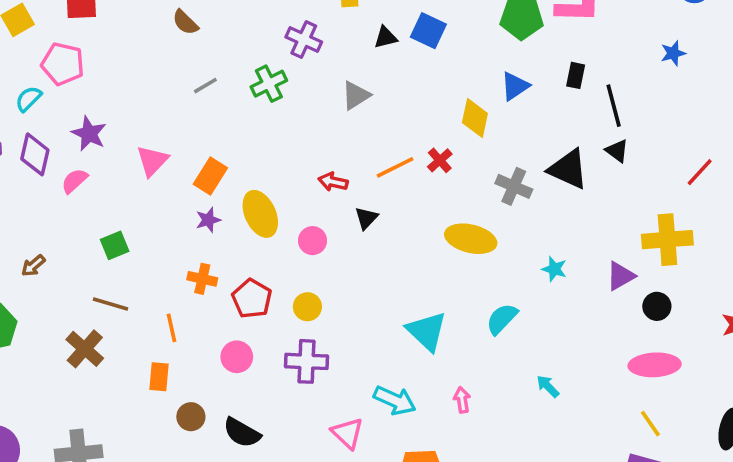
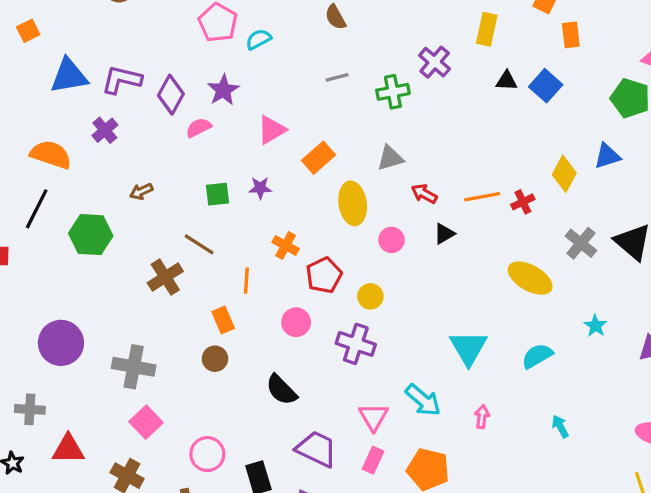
gray triangle: (356, 95) -> (390, 158), moved
cyan semicircle: (29, 99) -> (258, 39), moved
purple star: (208, 220) -> (260, 188), moved
orange rectangle: (159, 377) -> (223, 320), turned -45
brown circle: (191, 417) -> (215, 359), moved

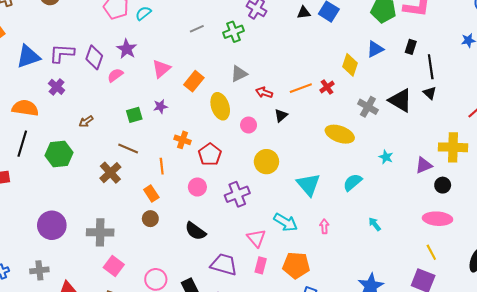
yellow circle: (370, 296) -> (266, 162), moved, size x1.5
purple cross: (356, 344) -> (237, 194), turned -30

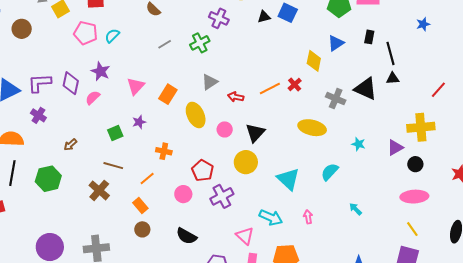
black triangle: (430, 93) -> (393, 78), turned -40
black triangle: (281, 115) -> (255, 133), moved, size x1.5
red pentagon: (210, 154) -> (203, 171), moved
orange line: (162, 166) -> (147, 178), turned 63

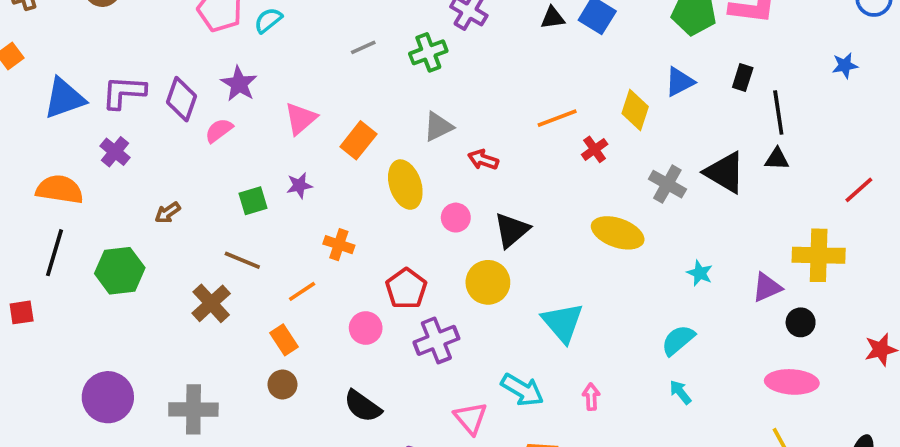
orange line: (270, 89) -> (557, 118), moved
cyan semicircle: (330, 172) -> (678, 340), moved

